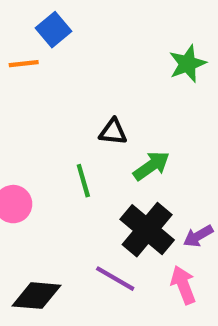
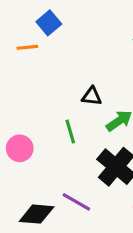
purple line: (115, 279) -> (76, 202), moved

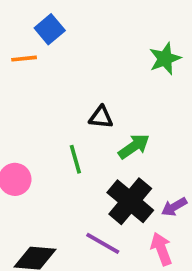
purple line: (76, 202) -> (103, 243), moved

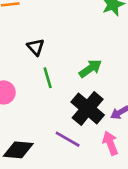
black triangle: (101, 117) -> (36, 47), moved, turned 42

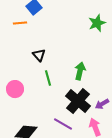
green arrow: (90, 68) -> (80, 71), turned -42

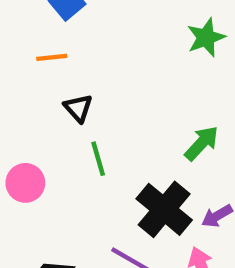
orange line: (20, 23) -> (52, 57), moved
green arrow: (80, 71) -> (202, 143), moved, turned 30

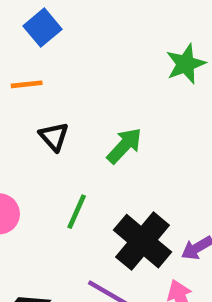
green arrow: (202, 143) -> (124, 146), moved
green line: (98, 159) -> (77, 212), moved, turned 40

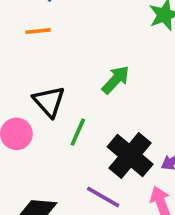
black triangle: (54, 137) -> (49, 101), moved, size x1.4

